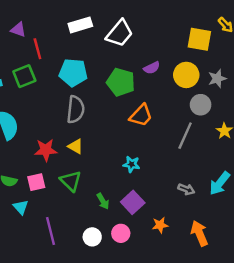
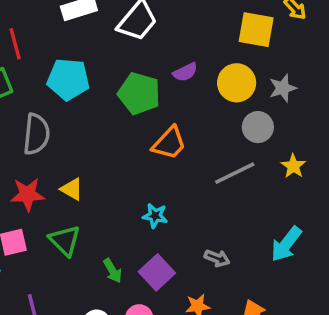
gray semicircle: (76, 109) -> (36, 134), moved
gray line: (185, 136) -> (235, 173), turned 40
gray arrow: (186, 189) -> (217, 258), moved

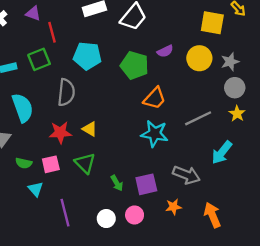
gray circle: (258, 127) -> (235, 88), moved
cyan star: (155, 216) -> (155, 134), moved, size x1.6
cyan arrow: (286, 244) -> (222, 153), moved
gray arrow: (217, 258) -> (186, 175), size x1.6
purple square: (157, 272) -> (146, 184), turned 30

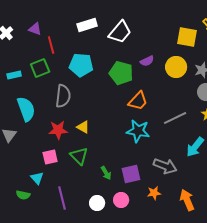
green semicircle: (24, 163) -> (23, 195), moved

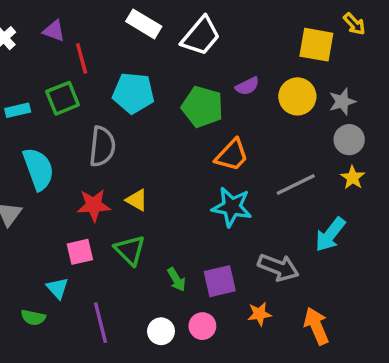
white rectangle: (87, 25) -> (144, 24), turned 48

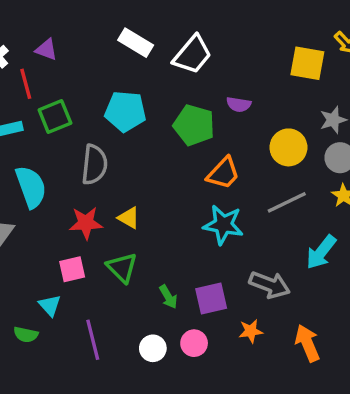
red line: (82, 58) -> (26, 84), moved
purple semicircle: (247, 86) -> (239, 104), turned 35
yellow circle: (297, 96) -> (288, 147), moved

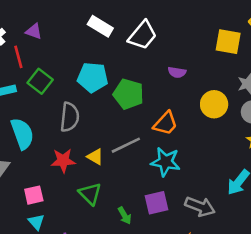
green square: (55, 116) -> (40, 81), turned -30
green pentagon: (194, 125) -> (128, 94), moved
gray line: (287, 202) -> (126, 145), moved
pink square: (72, 269) -> (34, 195), moved
purple square: (211, 298) -> (157, 203), moved

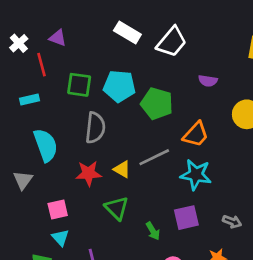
green square: (40, 81) -> (79, 85), moved, turned -30
gray arrow: (200, 207) -> (232, 222), size x0.6

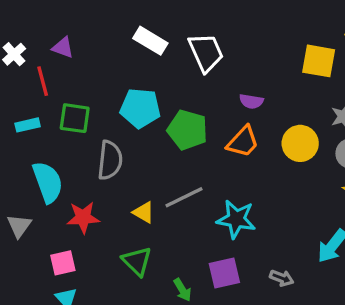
white trapezoid: (172, 42) -> (206, 53), turned -64
green square: (79, 85) -> (75, 118), moved
orange trapezoid: (196, 134) -> (243, 142), moved
red star: (89, 173) -> (83, 217), moved

